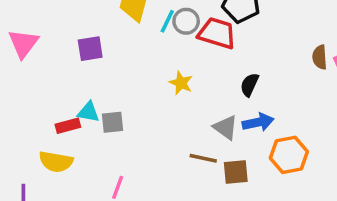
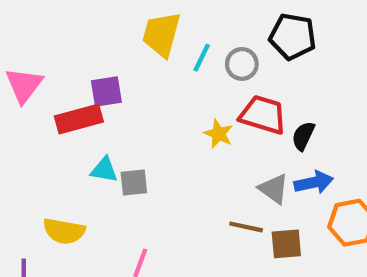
gray circle: (186, 21) -> (242, 64), moved
red trapezoid: (217, 33) -> (263, 115), moved
red rectangle: (68, 126) -> (79, 119), moved, size x1.5

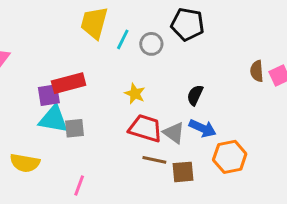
purple square: (106, 91) -> (49, 95), moved
red trapezoid: (263, 115) -> (145, 128), moved
red rectangle: (79, 119) -> (69, 83), moved
cyan triangle: (104, 170) -> (53, 119), size x1.5
blue arrow: (314, 182) -> (203, 128), turned 36

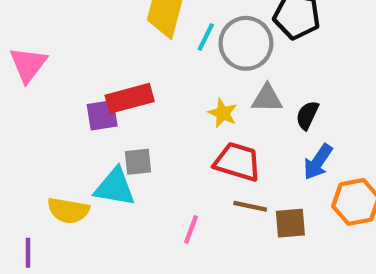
gray circle: (151, 44) -> (246, 43), size x1.6
cyan triangle: (53, 119) -> (115, 187), moved
blue arrow: (203, 128) -> (318, 162), turned 100
gray triangle: (174, 133) -> (267, 98), moved, turned -35
pink line: (79, 186) -> (191, 229), moved

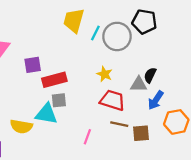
red rectangle: (130, 98) -> (54, 80), moved
gray triangle: (267, 98) -> (139, 84), moved
purple square: (102, 115) -> (33, 65), moved

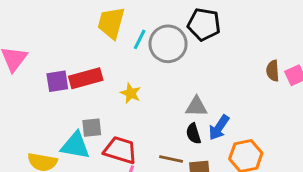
yellow star: (104, 74) -> (131, 93), moved
black semicircle: (150, 75) -> (193, 134), moved, turned -42
red rectangle: (54, 80) -> (86, 78), moved
red trapezoid: (112, 100) -> (120, 150), moved

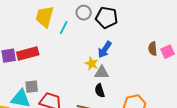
gray circle: (168, 44) -> (84, 13), moved, size x0.6
yellow star: (131, 93) -> (92, 64), moved
blue arrow: (219, 128) -> (105, 50), moved

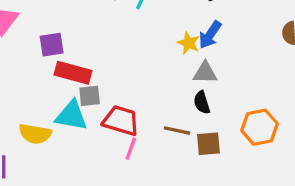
red rectangle: (28, 54) -> (73, 73), moved, turned 30
yellow star: (92, 64) -> (189, 43), moved

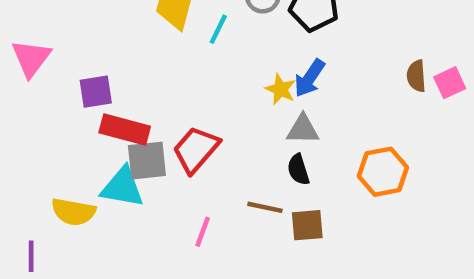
gray square: (90, 96) -> (147, 161), size x1.4
red trapezoid: (121, 121) -> (196, 149), moved, turned -66
orange hexagon: (260, 127) -> (383, 172), moved

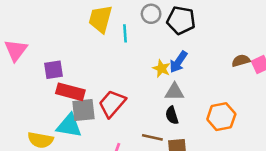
cyan line: (218, 29) -> (125, 33), turned -30
brown semicircle: (416, 76) -> (241, 61), turned 78

